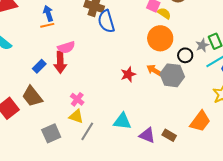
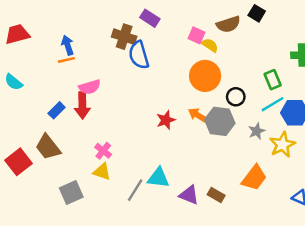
gray star: (202, 45) -> (257, 131), moved
gray line: (87, 131) -> (135, 190), moved

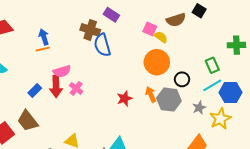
orange arrow: (198, 115) -> (151, 94), turned 35
pink cross: (103, 151) -> (76, 88), moved

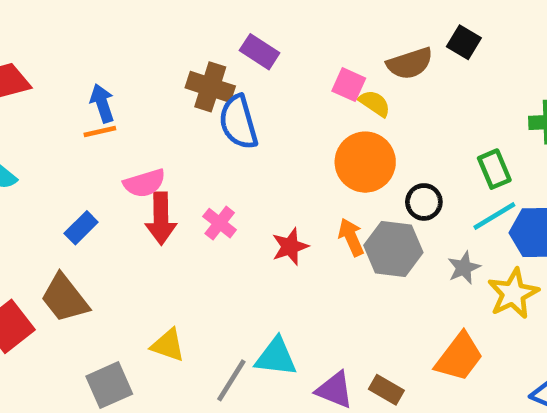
red arrow: (56, 86) -> (161, 218), moved
pink cross: (76, 88) -> (220, 223), moved

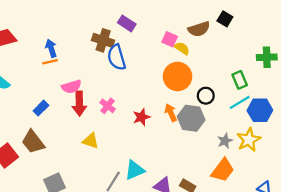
gray star: (464, 268) -> (225, 141), moved
yellow triangle: (168, 345) -> (91, 141), moved
cyan triangle: (276, 357) -> (135, 170), turned -30

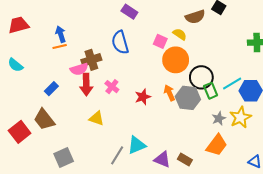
pink square: (170, 39) -> (160, 41), moved
brown cross: (103, 40) -> (91, 60), moved, turned -36
green rectangle: (240, 80) -> (211, 91), moved
black circle: (206, 96) -> (201, 77), size x1.5

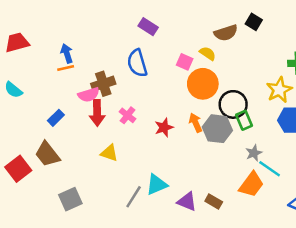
cyan line: (232, 84) -> (270, 169), moved, turned 66
yellow star: (240, 117) -> (279, 90), moved

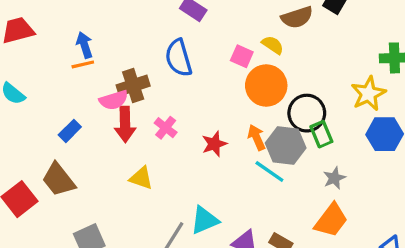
cyan line: (270, 169) -> (269, 172), moved

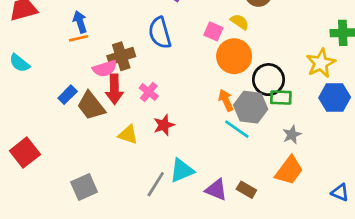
green rectangle: (321, 134) -> (281, 97), turned -65
red star: (214, 144) -> (164, 125), moved
brown trapezoid: (58, 180) -> (91, 106), moved

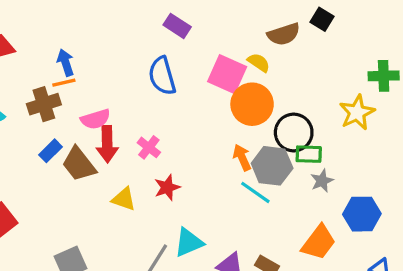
pink square: (213, 31) -> (227, 74), size x1.6
brown cross: (121, 56) -> (44, 104), moved
blue hexagon: (335, 97) -> (362, 214), moved
gray star: (292, 135) -> (322, 181), moved

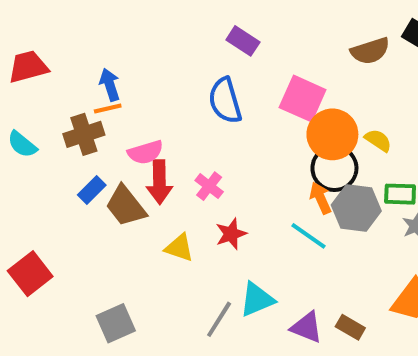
yellow semicircle: (259, 63) -> (378, 140), moved
black circle: (294, 132) -> (334, 168), moved
cyan line: (255, 192) -> (309, 236), moved

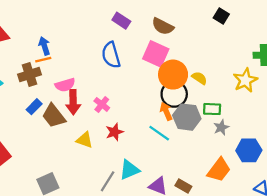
brown semicircle: (370, 51) -> (163, 26), moved, turned 45

